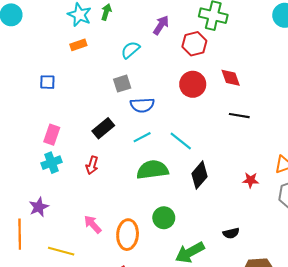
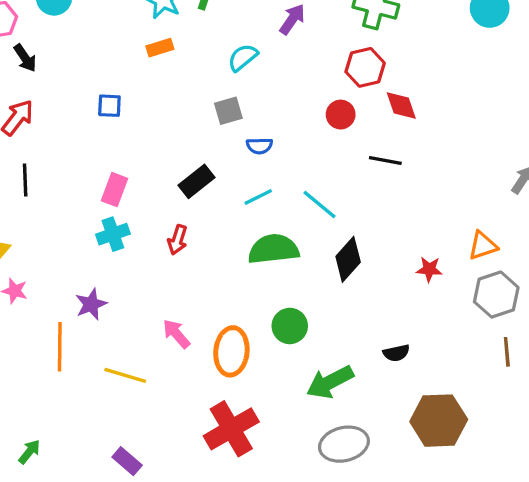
red hexagon: (194, 44) -> (365, 67), moved
red circle: (193, 84) -> (341, 115), size x0.7
blue semicircle: (142, 105) -> (259, 146), size x0.7
black line: (239, 116) -> (385, 161), moved

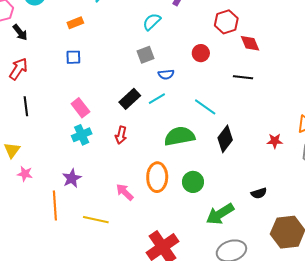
orange rectangle: (160, 48) -> (75, 23), moved
red circle: (341, 115) -> (201, 53), moved
pink rectangle: (114, 190) -> (80, 108), turned -54
cyan line: (258, 197) -> (157, 99), moved
orange ellipse: (231, 351) -> (157, 177), moved

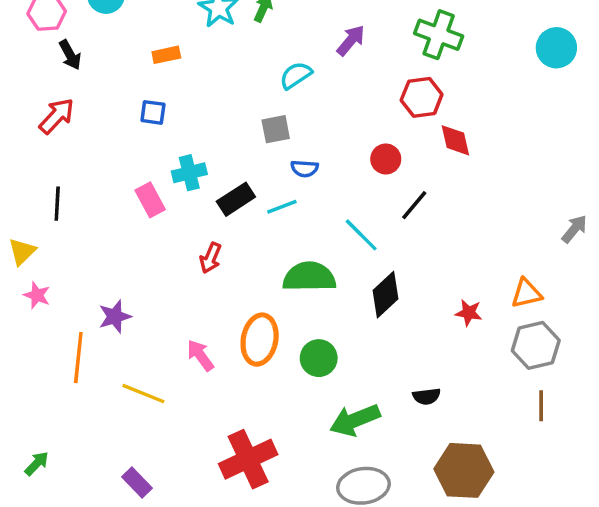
red circle: (201, 53) -> (386, 159), moved
black line: (243, 77) -> (414, 205), moved, turned -66
black line: (26, 106) -> (57, 204), moved
cyan cross: (82, 135) -> (189, 173), moved

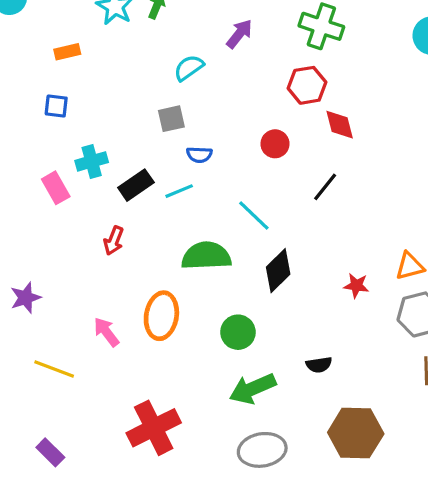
black line: (414, 205) -> (325, 187), moved
green circle: (319, 358) -> (238, 332), moved

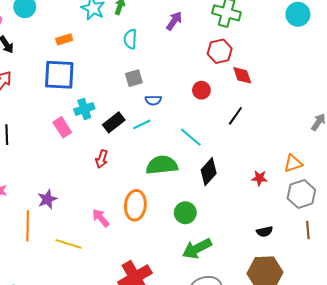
cyan semicircle: (189, 68) -> (130, 39), moved, turned -48
blue square: (56, 106) -> (59, 75), size x2.0
black semicircle: (319, 365) -> (265, 232), moved

